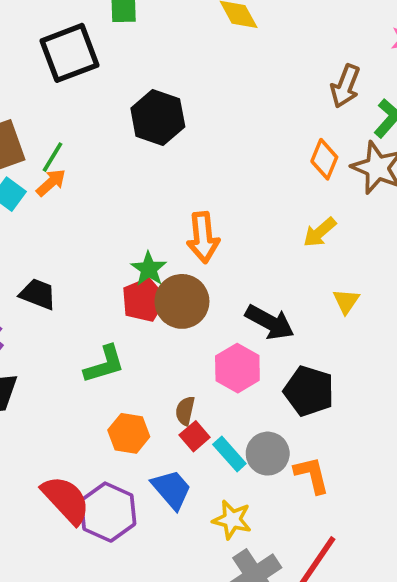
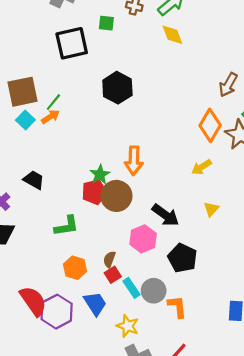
orange diamond: (324, 159) -> (210, 125), size x1.4

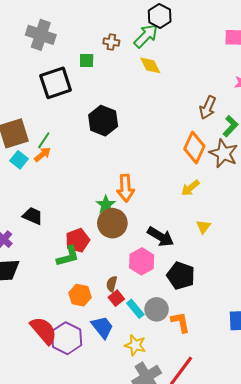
green star: (100, 174) -> (106, 205), moved
red pentagon: (94, 192) -> (77, 240), moved

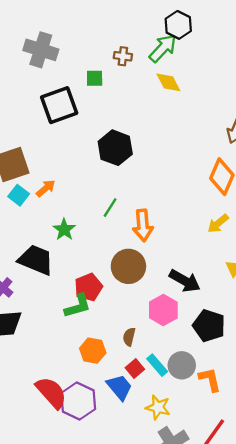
green line: (44, 140) -> (110, 208), moved
green star: (106, 205) -> (64, 230), moved
black trapezoid: (33, 216) -> (36, 260), size x1.5
red square: (116, 298) -> (135, 369), moved

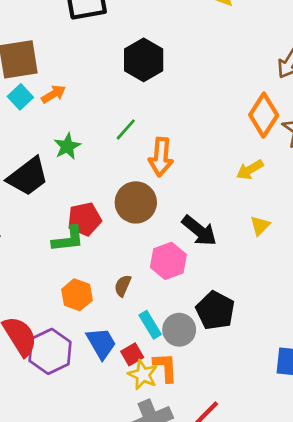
black trapezoid: (36, 260) -> (28, 176), turned 111
black pentagon: (209, 326) -> (215, 310), moved
red square: (135, 369) -> (132, 354), moved
orange L-shape: (210, 380) -> (165, 367), moved

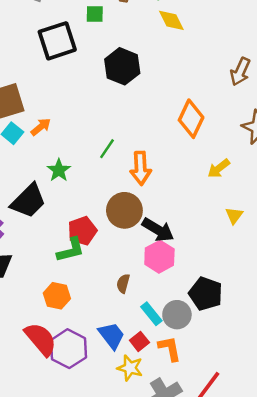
black hexagon: (144, 60) -> (122, 66), moved
orange diamond: (264, 115) -> (191, 119), moved
black arrow: (199, 231) -> (158, 230), moved
orange hexagon: (77, 295) -> (57, 296), moved
yellow star: (143, 375) -> (130, 368), moved

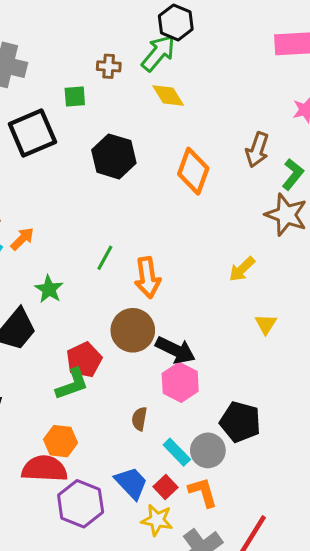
orange diamond: (191, 119) -> (193, 171), moved
red semicircle: (41, 339) -> (44, 469), moved, turned -42

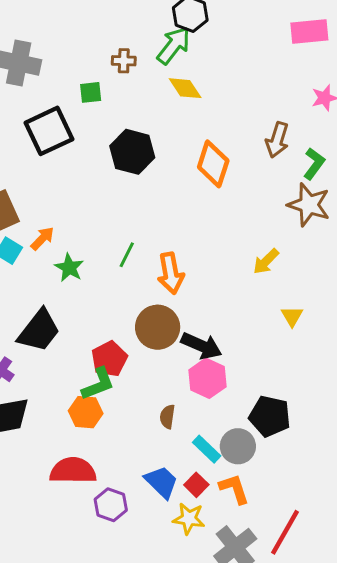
green star: (49, 289) -> (69, 268), moved
orange hexagon: (61, 441) -> (86, 412), moved
purple hexagon: (81, 504) -> (111, 505), size x0.7

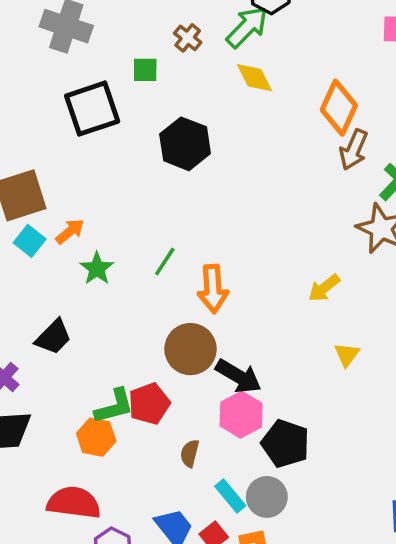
brown cross: (124, 61) -> (188, 38), turned 30
orange diamond: (213, 164) -> (339, 108), moved
black trapezoid: (39, 331) -> (53, 337), size x0.7
red pentagon: (109, 359) -> (149, 404), moved
black pentagon: (270, 416) -> (286, 443), moved

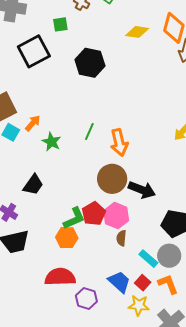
yellow diamond: (254, 78) -> (137, 32), moved, turned -45
pink hexagon: (241, 415) -> (116, 216), moved

